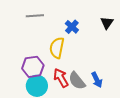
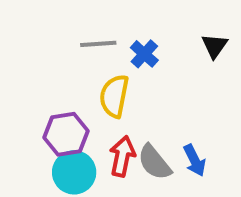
gray line: (35, 16) -> (98, 44), moved
red arrow: (61, 78) -> (122, 156), turned 42

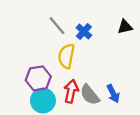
gray line: (98, 44) -> (57, 26), turned 54
black triangle: (215, 46) -> (125, 27), turned 42

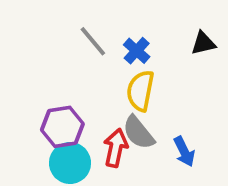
yellow semicircle: (66, 56) -> (140, 91), moved
gray semicircle: (90, 95) -> (139, 133), moved

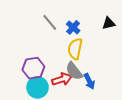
red arrow: (116, 148) -> (62, 79), turned 60
blue arrow: (184, 152) -> (89, 81), moved

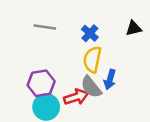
gray line: (50, 22) -> (45, 27), moved, turned -42
blue arrow: (89, 81) -> (110, 79), moved, turned 42

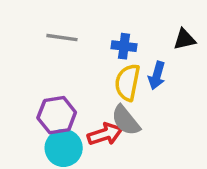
blue cross: (90, 33) -> (124, 46), turned -35
blue arrow: (110, 79) -> (157, 76), moved

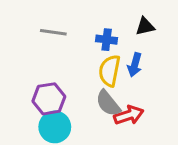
black triangle: (184, 39) -> (145, 26), moved
red arrow: (105, 134) -> (129, 115), moved

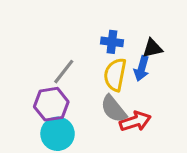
black triangle: (145, 26) -> (152, 48), moved
gray line: (53, 32) -> (64, 72), moved, turned -60

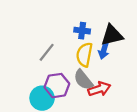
black triangle: (152, 48) -> (112, 35), size x1.5
purple hexagon: (51, 104) -> (57, 86), moved

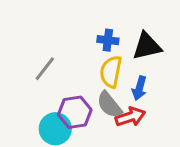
blue arrow: (104, 50) -> (139, 88), moved
gray line: (47, 52) -> (45, 69), moved

